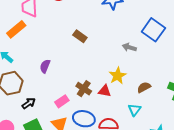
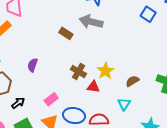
blue square: (153, 30) -> (148, 14), moved, size x0.7
gray arrow: (129, 47) -> (91, 22), moved, size x1.6
brown cross: (84, 89) -> (78, 72), moved

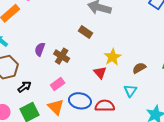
brown rectangle: (66, 33) -> (85, 32), moved
brown cross: (78, 72) -> (62, 56), moved
red triangle: (93, 87) -> (100, 73), turned 40

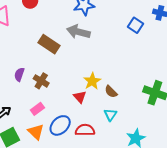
brown rectangle: (85, 32) -> (49, 44), moved, size x1.5
brown semicircle: (139, 68) -> (111, 92), moved, turned -104
blue ellipse: (80, 101) -> (60, 125), turned -55

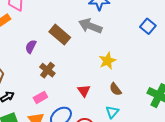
purple semicircle: (19, 74) -> (31, 47), moved
yellow star: (92, 81) -> (107, 61), moved

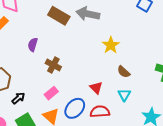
brown rectangle: (60, 35) -> (59, 16), moved
red triangle: (84, 91) -> (96, 88), moved

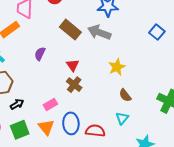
brown cross: (53, 65) -> (74, 85), moved
red triangle: (96, 88) -> (73, 65), moved
blue ellipse: (75, 108) -> (71, 123), turned -55

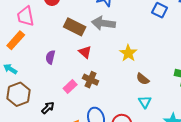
red triangle: (73, 65) -> (85, 52), moved
black arrow: (17, 104) -> (48, 108), moved
pink rectangle: (50, 105) -> (70, 87), moved

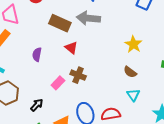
yellow star: (128, 53) -> (133, 44), moved

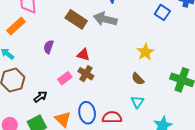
red triangle: (71, 48) -> (83, 55), moved, turned -32

